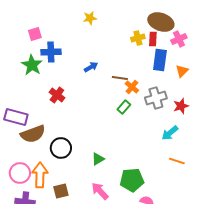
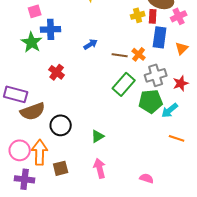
orange cross: (132, 87) -> (139, 54), moved
green rectangle: (124, 107) -> (124, 84), size x1.6
green pentagon: (132, 180) -> (151, 101), moved
pink arrow: (100, 191) -> (100, 168), turned 30

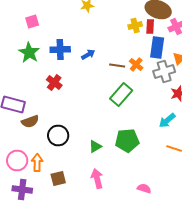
blue cross: (51, 29) -> (60, 50), moved
gray cross: (156, 75) -> (164, 72), moved
green pentagon: (151, 101) -> (127, 140), moved
brown semicircle: (33, 111) -> (30, 122), size x0.7
orange arrow: (40, 152) -> (37, 162), size x0.7

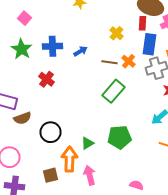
pink square: (32, 22) -> (24, 18), turned -32
yellow cross: (135, 26) -> (116, 33), moved, turned -32
orange arrow: (37, 162) -> (70, 159), moved, size x1.4

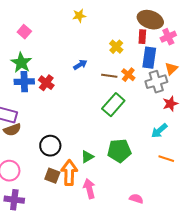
blue cross: (52, 46) -> (24, 82), moved
red cross: (46, 79) -> (46, 83), moved
brown semicircle: (22, 118) -> (12, 130), moved
brown square: (50, 175) -> (52, 176), moved, turned 35

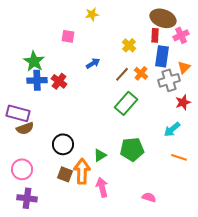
pink square: (24, 32) -> (68, 36), moved, turned -32
brown line: (109, 76) -> (122, 74), turned -56

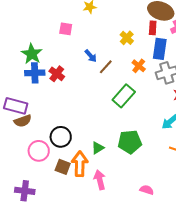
blue arrow: (93, 63) -> (91, 56), turned 80
brown line: (122, 74) -> (106, 67), moved
pink circle: (22, 169) -> (39, 151), moved

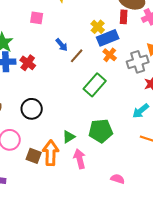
blue rectangle: (160, 49) -> (108, 38), moved, turned 60
black circle: (61, 137) -> (32, 109), moved
pink arrow: (100, 180) -> (80, 159), moved

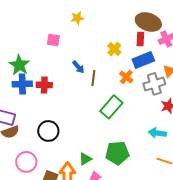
blue rectangle: (108, 38) -> (143, 60), moved
brown line: (77, 56) -> (93, 78), turned -35
red cross: (28, 63) -> (44, 85), turned -35
cyan arrow: (141, 111) -> (157, 133), turned 48

